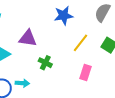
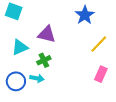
blue star: (64, 16) -> (85, 15), turned -30
green cross: (45, 63) -> (44, 60), moved, turned 32

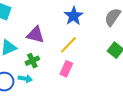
yellow line: (99, 44) -> (68, 45), moved
pink rectangle: (101, 74) -> (66, 69), moved

